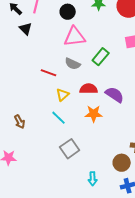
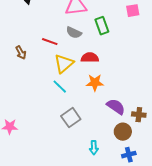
green rectangle: (101, 57) -> (102, 26), turned -60
yellow triangle: (63, 95) -> (64, 64), size x1.5
purple semicircle: (115, 95) -> (116, 107), moved
brown arrow: (20, 122) -> (21, 53), moved

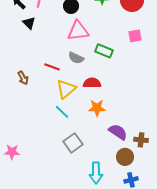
green rectangle: (102, 26) -> (104, 51), turned -48
cyan arrow: (94, 148) -> (96, 173), size x1.5

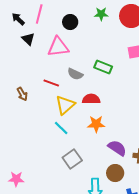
pink triangle: (78, 31) -> (58, 47), moved
pink star: (12, 152) -> (16, 179), moved
brown circle: (125, 157) -> (115, 173), moved

